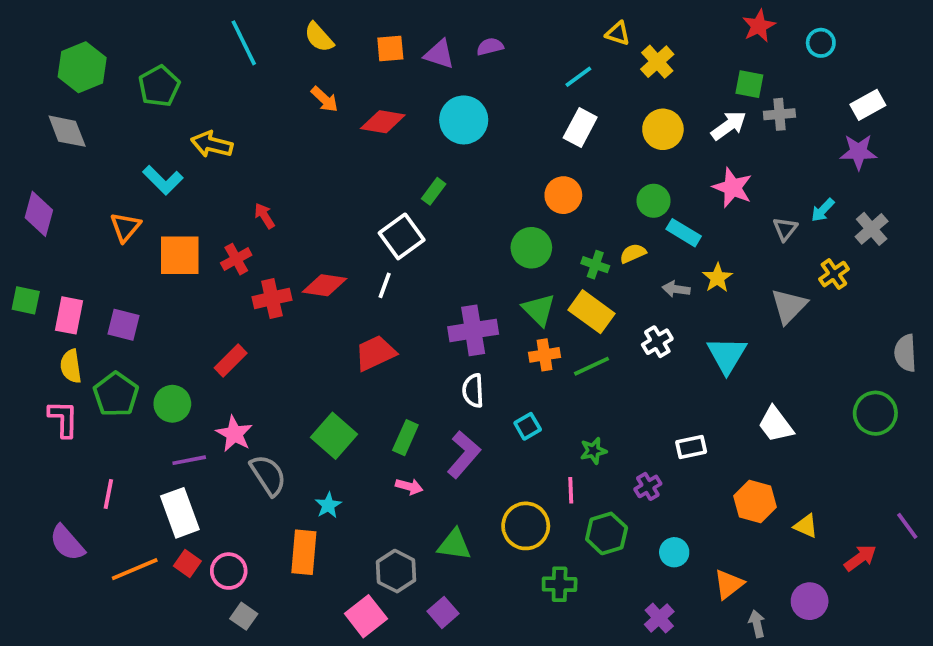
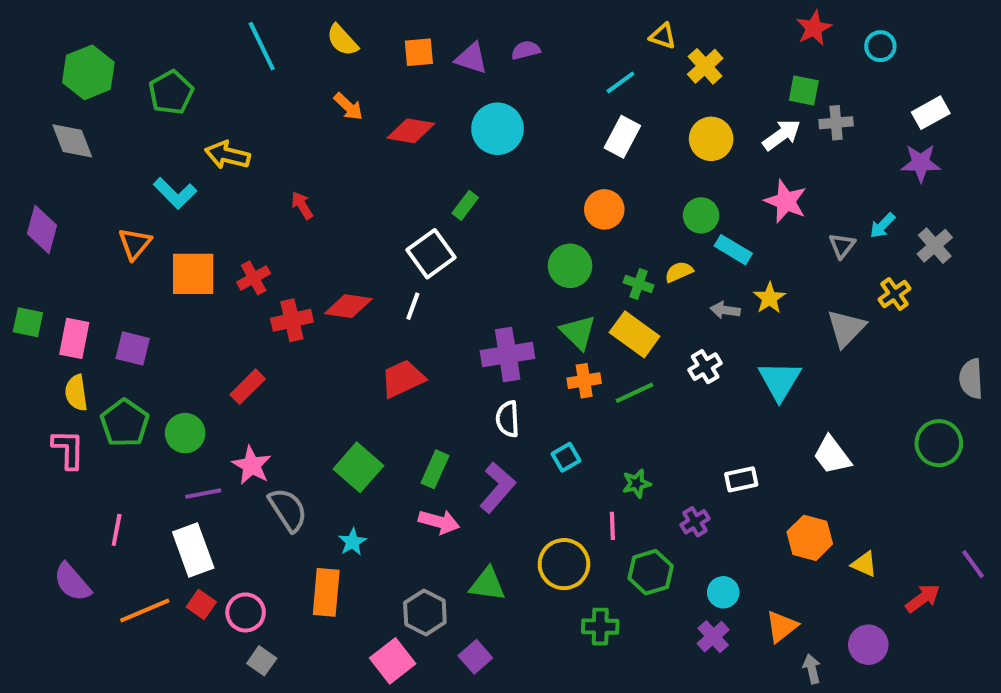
red arrow: (264, 216) -> (302, 205), moved
pink arrow: (409, 486) -> (439, 522), size x1.4
purple cross: (659, 618) -> (713, 637), moved

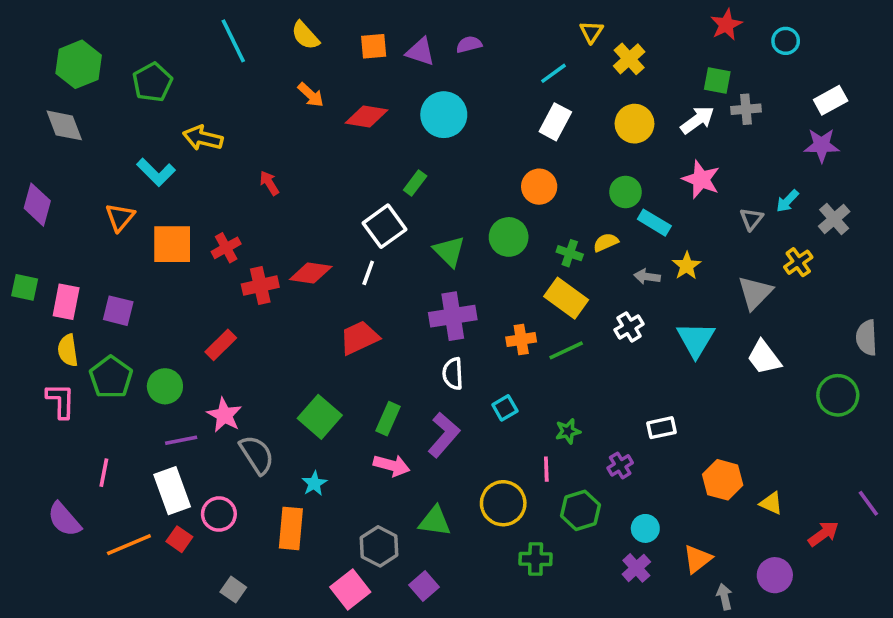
yellow triangle: (663, 36) -> (591, 32), turned 45
green triangle: (578, 332) -> (449, 251), moved
white trapezoid: (832, 455) -> (764, 358), moved
pink circle: (246, 612) -> (219, 514), moved

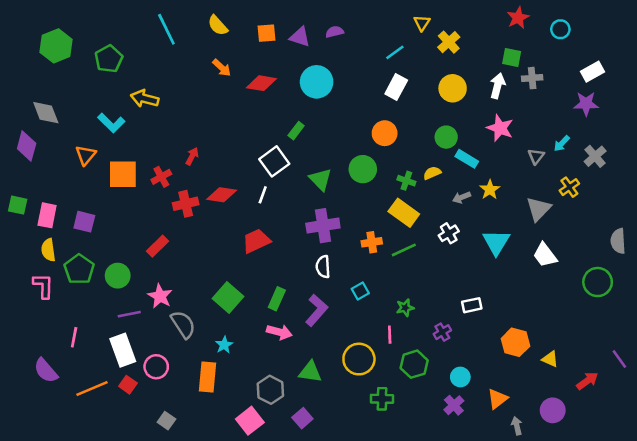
white arrow: (697, 120) -> (498, 86), turned -40
gray diamond: (64, 125) -> (46, 113), moved
red arrow: (269, 183) -> (192, 156), moved, turned 60
gray arrow: (647, 277) -> (462, 197), turned -30

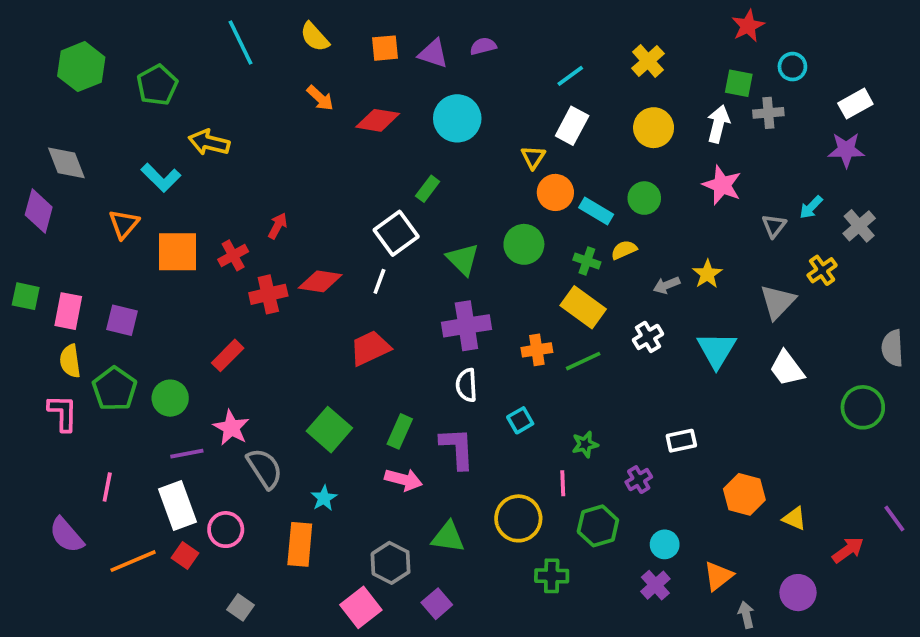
yellow triangle: (422, 23) -> (533, 157), moved
cyan circle: (560, 29) -> (792, 67), moved
cyan rectangle: (467, 159) -> (596, 211), moved
purple L-shape: (317, 310) -> (457, 448), turned -44

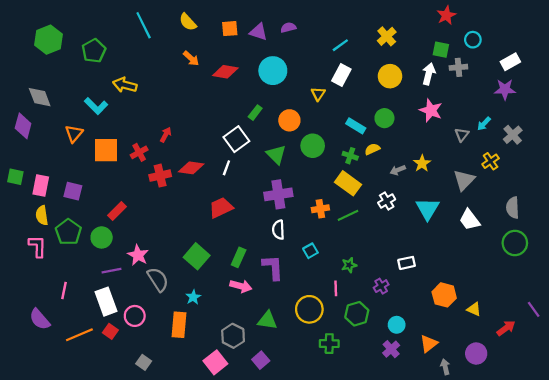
orange circle: (555, 192) -> (289, 120), moved
gray semicircle: (892, 348) -> (513, 208), moved
red rectangle: (228, 355) -> (117, 211), moved

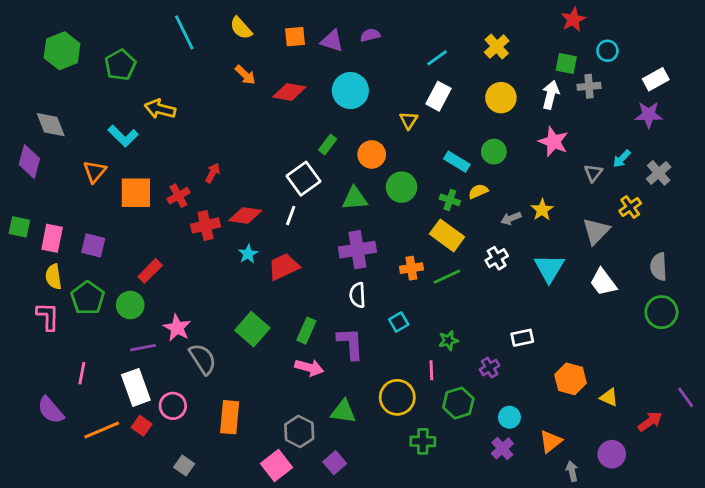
green triangle: (276, 155) -> (355, 198), turned -50
cyan star: (193, 297) -> (248, 254), moved

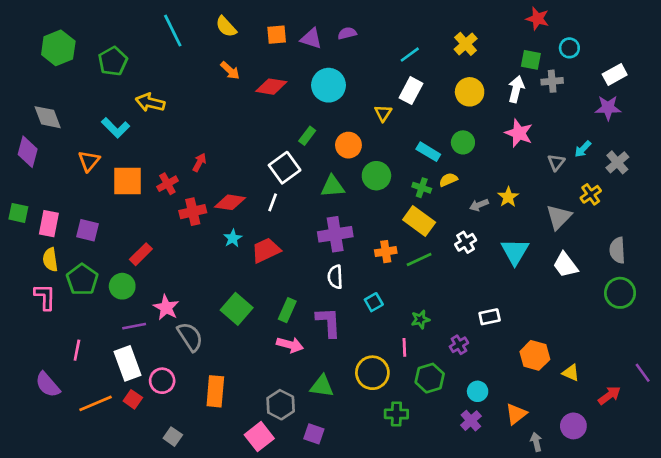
red star: (573, 20) -> (537, 19), turned -30
purple square: (335, 463) -> (314, 434), turned -30

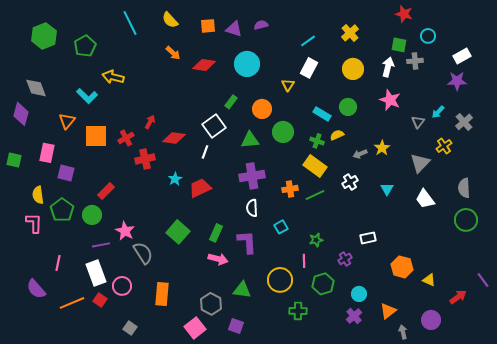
red diamond: (230, 202) -> (174, 138), moved
pink rectangle: (49, 224) -> (47, 153), moved
cyan triangle: (515, 252) -> (387, 189), size x0.6

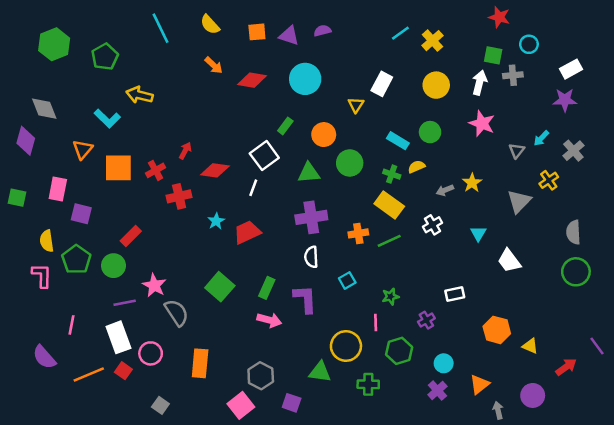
cyan line: (308, 41) -> (400, 33), moved
white trapezoid: (425, 199) -> (509, 261), moved
green triangle: (242, 290) -> (320, 372), moved

